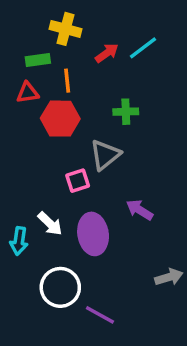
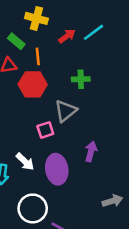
green rectangle: (38, 60) -> (16, 41), turned 48
purple arrow: (140, 210) -> (91, 151), turned 72

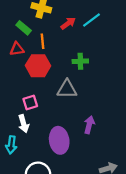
gray triangle: (66, 111) -> (67, 89), turned 40
pink square: (45, 130) -> (30, 102), moved
white arrow: (25, 162) -> (24, 124), moved, turned 30

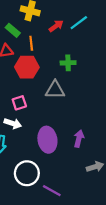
white arrow: (24, 124) -> (13, 123), turned -56
purple arrow: (89, 125) -> (79, 139), moved

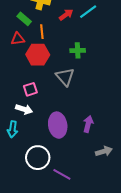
gray triangle: (55, 90) -> (65, 77), turned 48

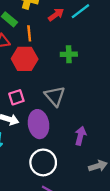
gray triangle: (65, 77) -> (55, 96), moved
purple ellipse: (58, 125) -> (39, 124), moved
white circle: (38, 158) -> (43, 162), moved

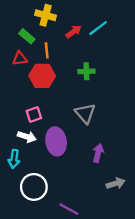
gray triangle: (55, 96) -> (85, 113), moved
white circle: (43, 162) -> (34, 187), moved

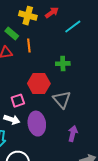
red arrow: (74, 32) -> (52, 13), moved
red hexagon: (42, 76) -> (39, 84), moved

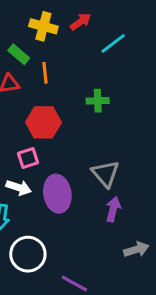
red hexagon: (39, 84) -> (43, 122), moved
gray triangle: (62, 100) -> (105, 174), moved

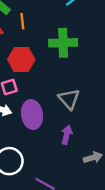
green cross: (98, 101) -> (63, 43), size x1.6
purple arrow: (113, 209) -> (67, 135), moved

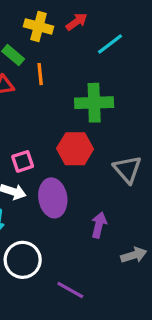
red hexagon: (21, 60) -> (75, 149), moved
gray triangle: (69, 99) -> (127, 169), moved

